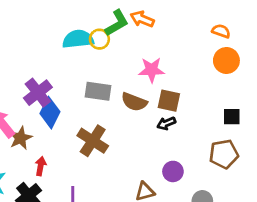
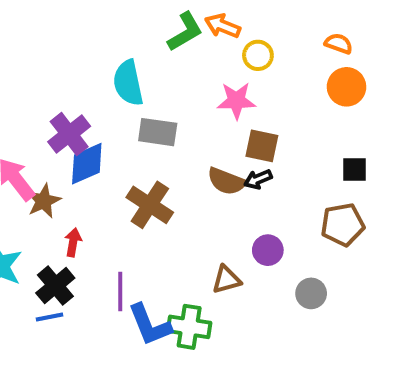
cyan semicircle: (78, 39) -> (128, 83), moved, turned -96
yellow circle: (99, 39) -> (258, 55), moved
brown semicircle: (134, 102) -> (227, 181), moved
blue diamond: (50, 113) -> (87, 164), turned 40

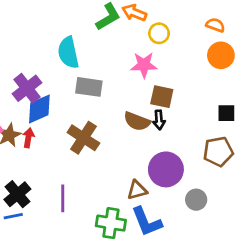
black arrow: (258, 179) -> (159, 120), turned -72
red arrow: (73, 242) -> (28, 138), moved
purple circle: (268, 250) -> (166, 169), size x1.6
blue L-shape: (150, 325) -> (147, 222), moved

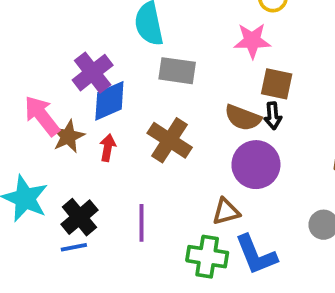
red arrow: (28, 138) -> (108, 148), moved
purple circle: (166, 169) -> (256, 165), moved
brown triangle: (137, 190) -> (226, 212), moved

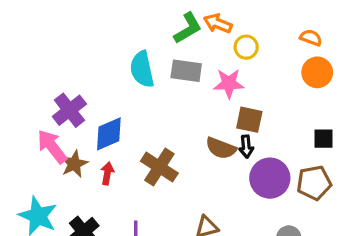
gray rectangle: (177, 71) -> (186, 71), moved
purple cross: (93, 73) -> (69, 110), moved
purple circle: (256, 165) -> (270, 178), moved

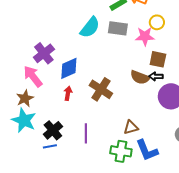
yellow circle: (246, 47) -> (157, 22), moved
cyan semicircle: (142, 69) -> (90, 27), turned -130
black arrow: (246, 147) -> (156, 76), turned 96
brown star: (74, 164) -> (25, 98), moved

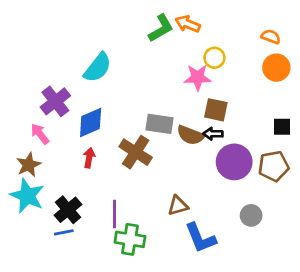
cyan semicircle: (90, 27) -> (98, 68), moved
gray rectangle: (118, 28) -> (160, 124), moved
pink arrow: (33, 76) -> (40, 134), size x0.7
green cross: (121, 151) -> (130, 239), moved

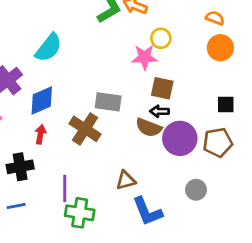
brown semicircle: (191, 135) -> (149, 128), moved
black cross: (68, 210) -> (20, 167), moved, turned 30

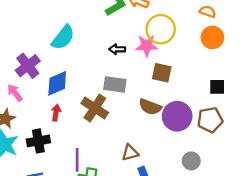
yellow circle: (161, 38) -> (161, 29), size x1.6
black arrow: (160, 111) -> (117, 49), moved

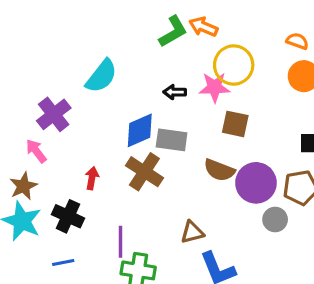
blue diamond: (57, 83) -> (140, 130), moved
black cross: (38, 141) -> (68, 216), turned 35
gray circle: (191, 161) -> (275, 219), moved

